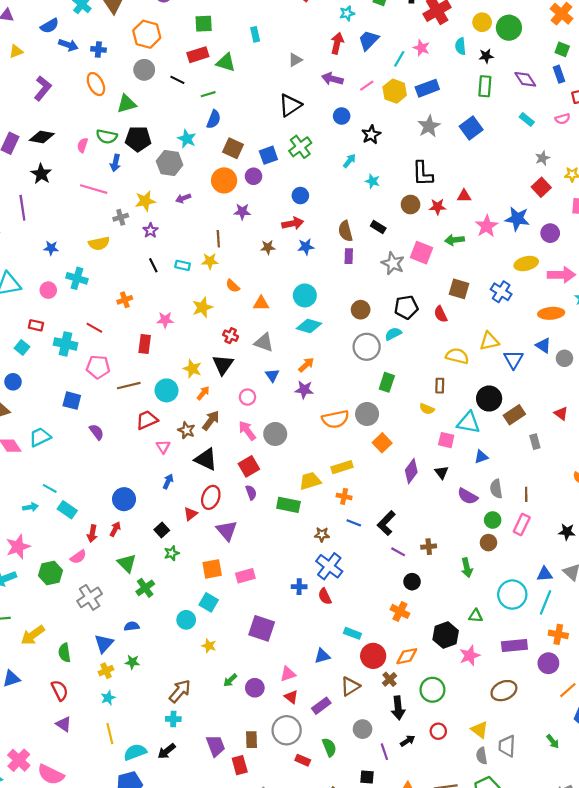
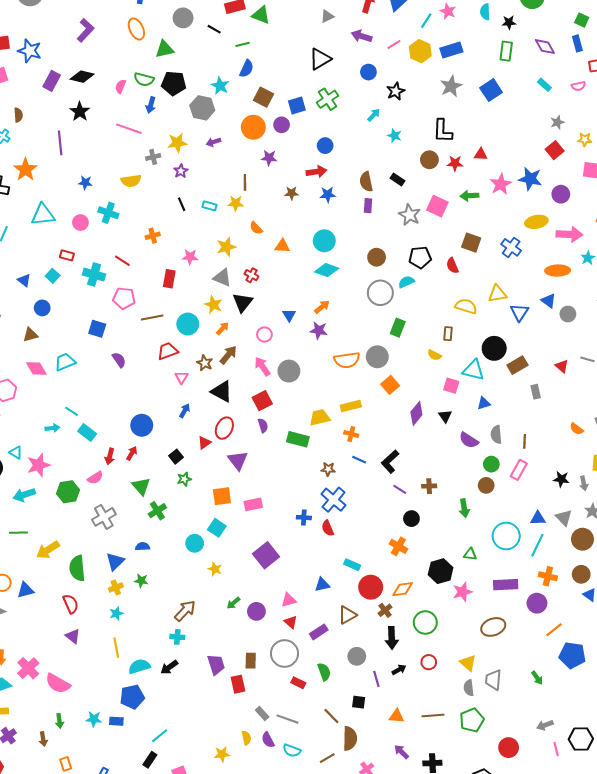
gray triangle: (264, 342) -> (222, 278), moved
purple square: (262, 628) -> (266, 555), turned 30
green semicircle: (64, 653) -> (77, 568), size x1.4

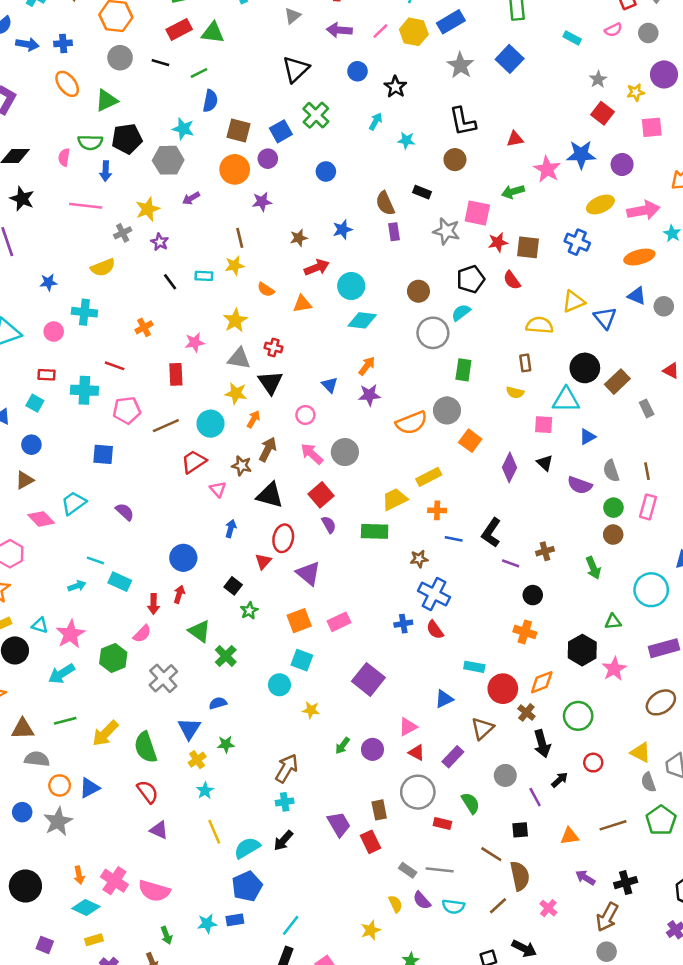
red star: (455, 163) -> (498, 242), moved
red arrow: (316, 172) -> (317, 267), moved
purple semicircle: (119, 360) -> (125, 512), moved

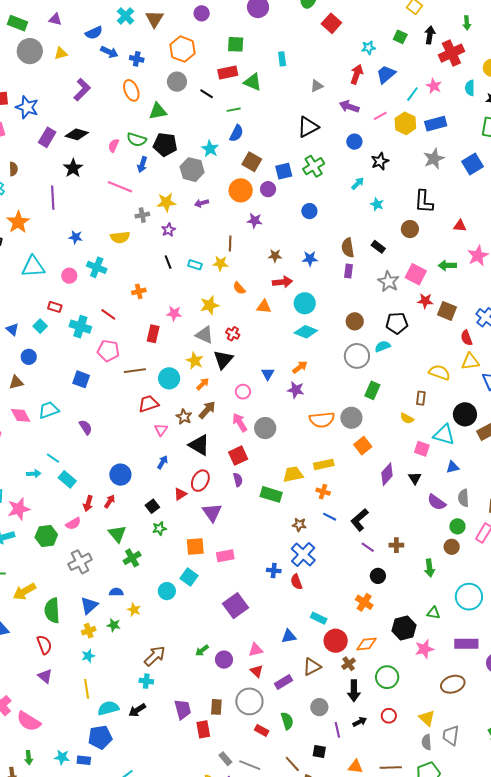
red semicircle: (512, 280) -> (467, 338), moved
yellow star: (311, 710) -> (134, 610), moved

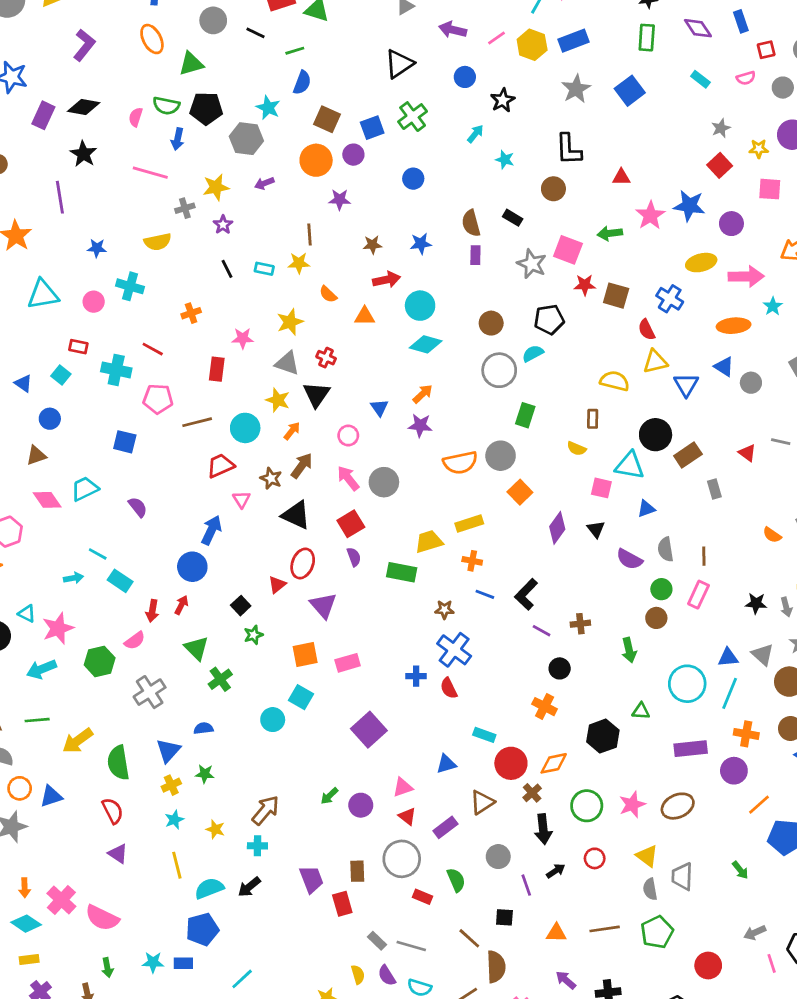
blue arrow: (163, 462) -> (211, 530), moved, size x1.5
yellow star: (134, 610) -> (215, 829), moved
pink star: (424, 649) -> (632, 805), moved

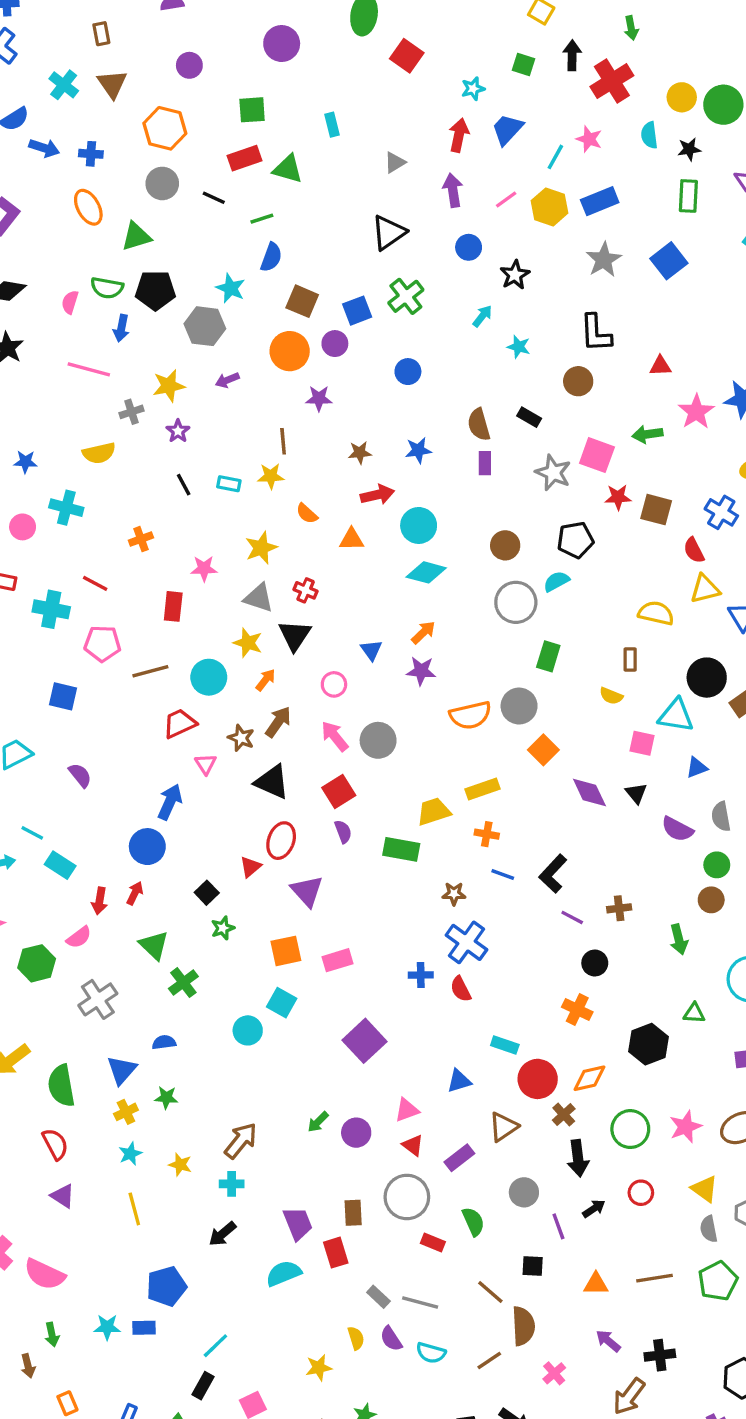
purple arrow: (453, 30) -> (453, 190), turned 68
purple diamond: (557, 528) -> (589, 792), turned -60
cyan semicircle: (209, 888) -> (284, 1273), moved

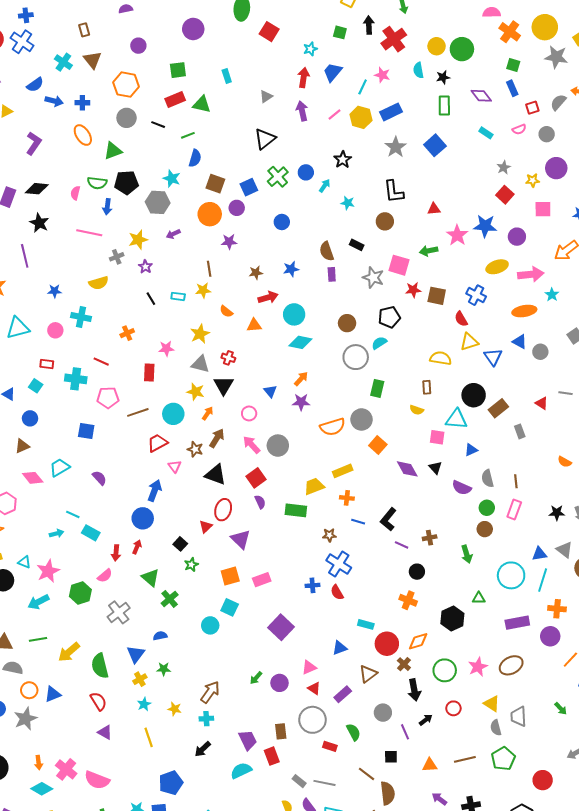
blue circle: (469, 247) -> (306, 172), moved

